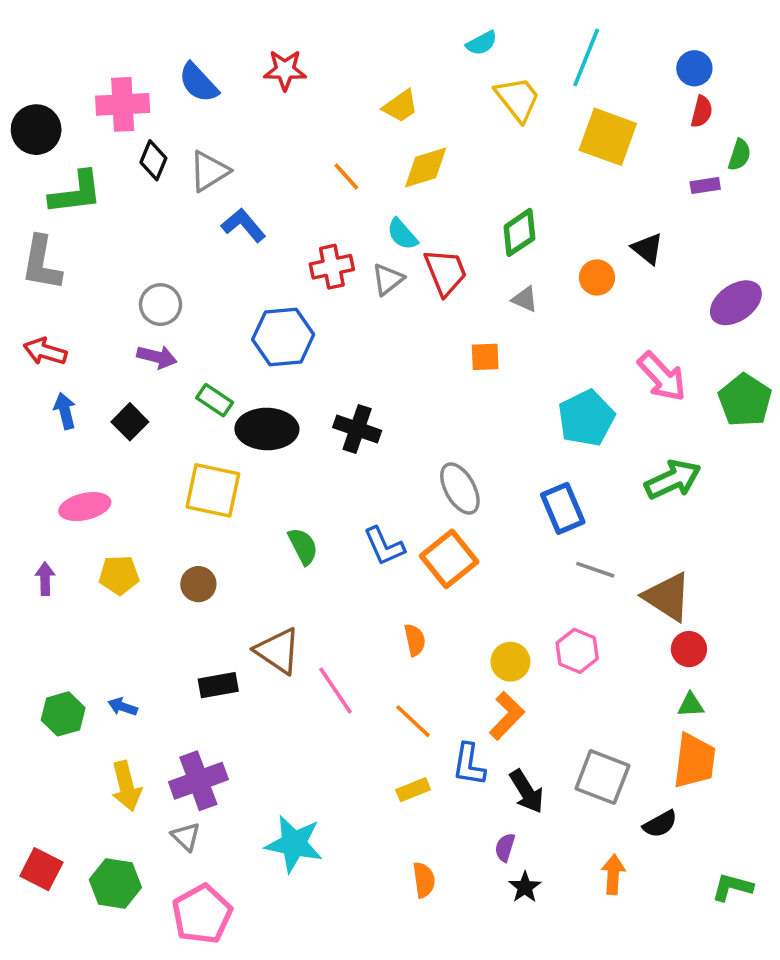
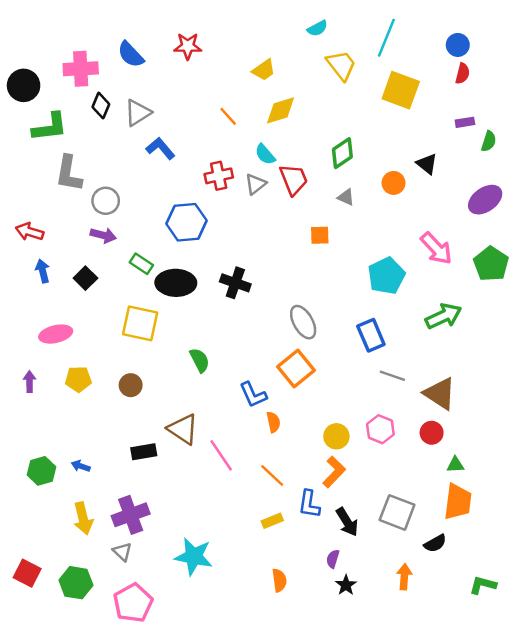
green semicircle: (739, 155) -> (489, 141), moved
gray L-shape: (41, 263) -> (69, 173), moved
blue L-shape: (384, 546) -> (253, 395), moved
red circle: (689, 649) -> (432, 433), moved

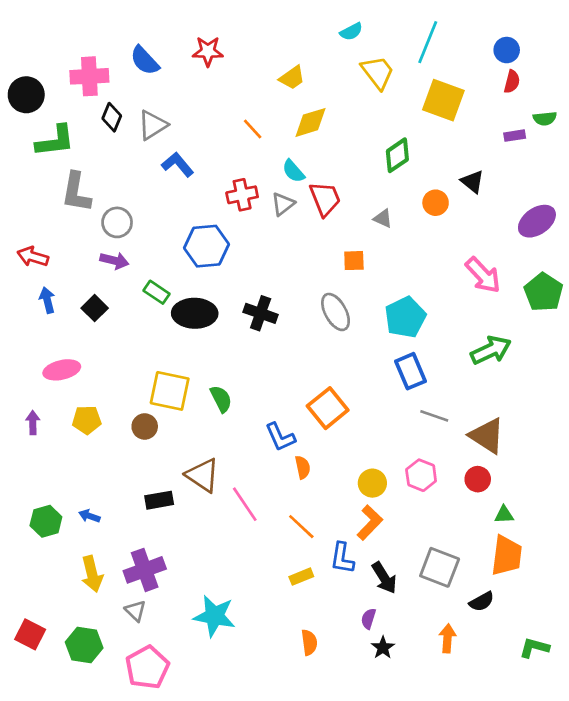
green semicircle: (489, 141) -> (545, 118), moved, turned 66
green diamond: (342, 153) -> (397, 155), moved
cyan pentagon: (386, 276) -> (405, 317), moved
gray ellipse: (303, 322) -> (336, 312), moved
yellow square: (140, 323) -> (170, 391), moved

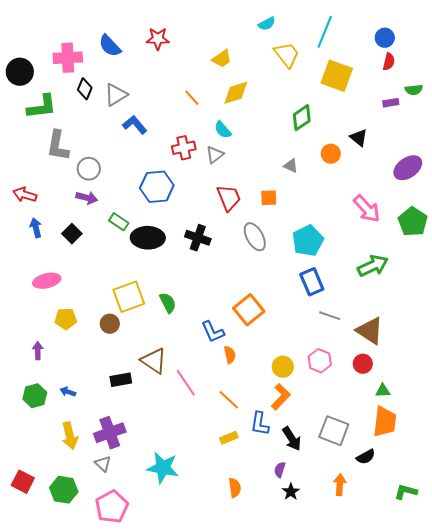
red trapezoid: (325, 199) -> (229, 198), moved
yellow square: (170, 391) -> (129, 297), turned -32
purple arrow: (33, 423) -> (38, 351), moved

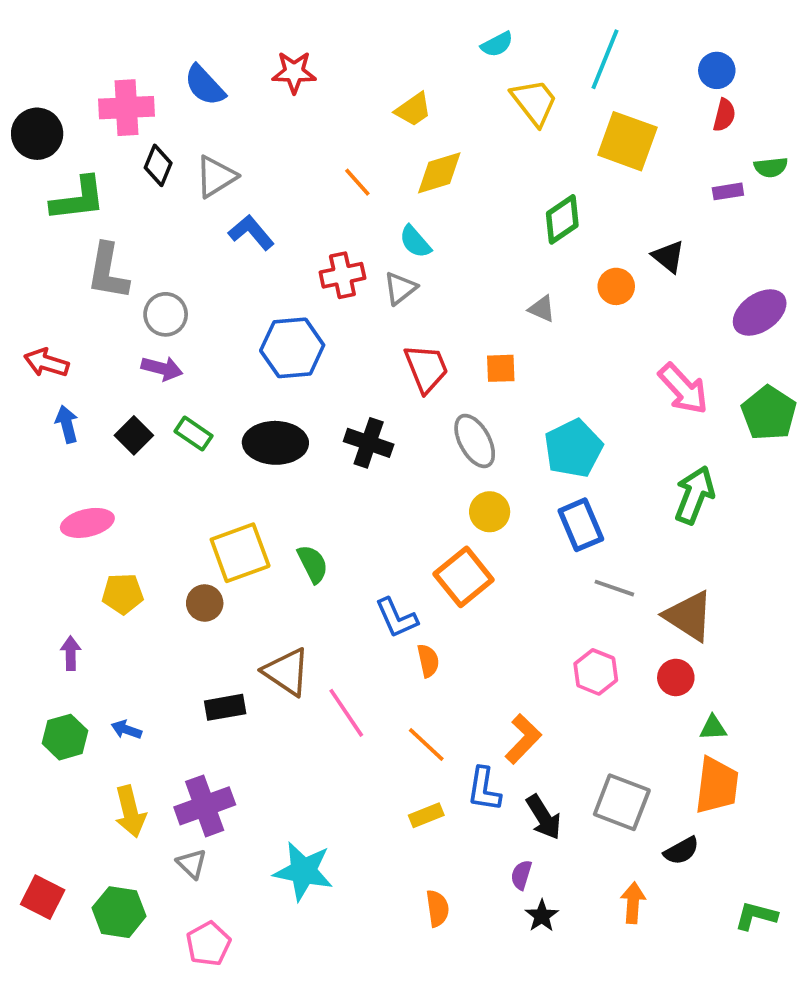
green rectangle: (119, 222) -> (194, 434), moved
green arrow: (373, 266) -> (694, 495), turned -44
yellow circle: (283, 367) -> (490, 512), moved
pink pentagon: (112, 507) -> (208, 944), size x0.7

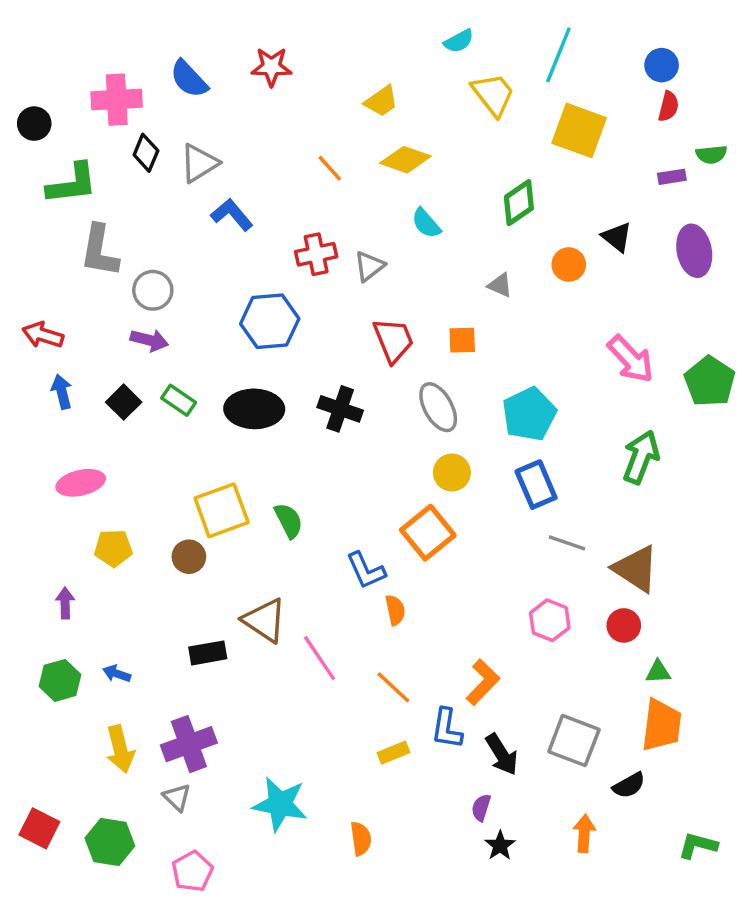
black circle: (37, 134) -> (34, 124), size x0.7
yellow diamond: (439, 173) -> (405, 160), turned 36
cyan semicircle: (415, 242) -> (426, 223), moved
purple ellipse: (760, 312) -> (694, 251), moved, turned -66
orange semicircle: (437, 908) -> (361, 839), moved

